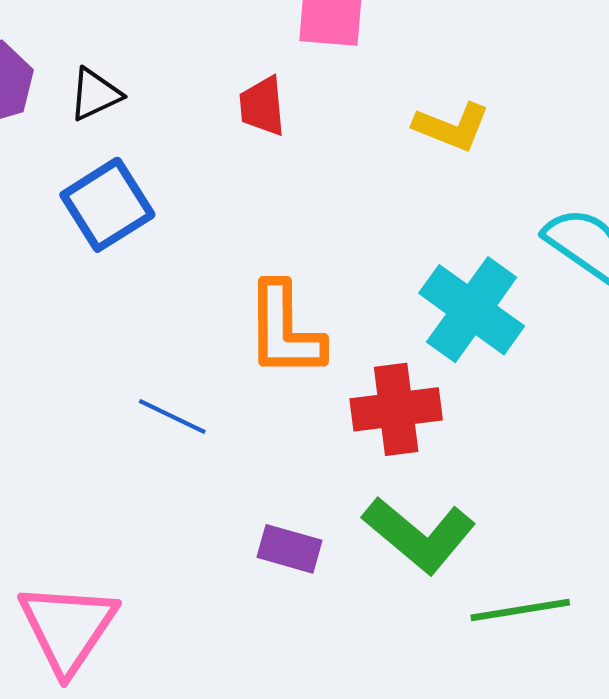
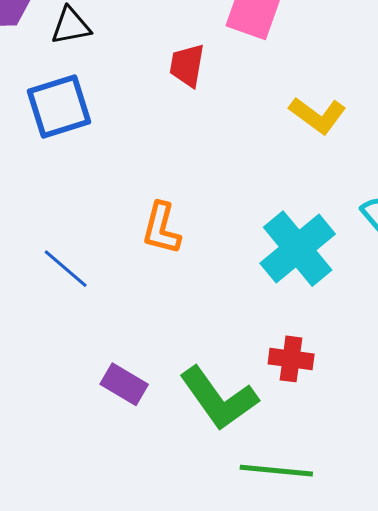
orange L-shape: (285, 330) -> (161, 228), size x0.7
red cross: (396, 409) -> (291, 359), moved, size x0.7

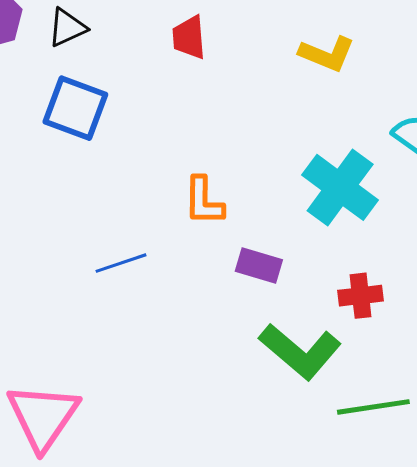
blue square: (59, 107) -> (75, 108), turned -38
blue line: (66, 269) -> (121, 263), turned -45
purple rectangle: (124, 384) -> (259, 265), moved

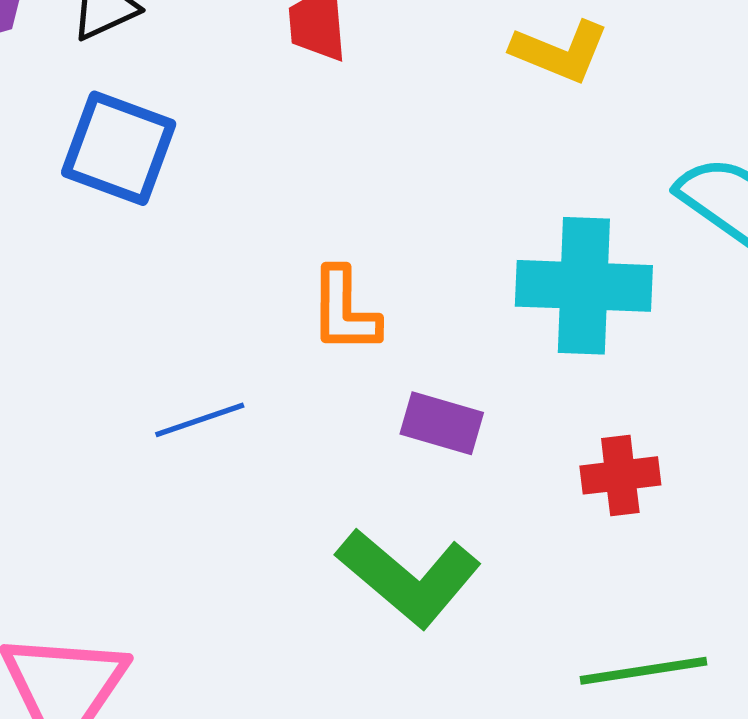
cyan cross: (340, 187) -> (584, 286), turned -34
green L-shape: (300, 351) -> (409, 577), moved

